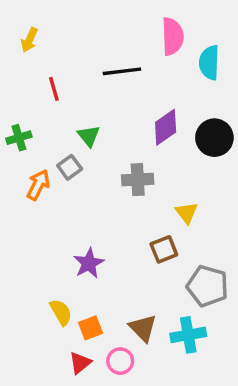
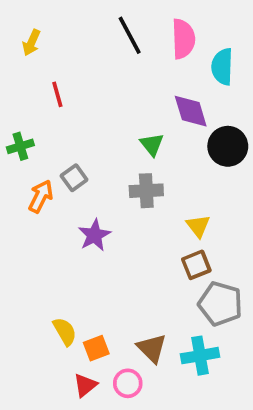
black line: (122, 71) -> (130, 35), moved, turned 69
purple diamond: (166, 127) -> (191, 111), moved, turned -72
green triangle: (89, 136) -> (152, 144), moved
brown square: (164, 249) -> (196, 265), moved
purple star: (89, 263) -> (94, 235), moved

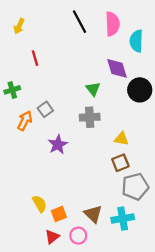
yellow triangle: (198, 226) -> (122, 139), turned -42
gray pentagon: (220, 304) -> (135, 187), turned -30

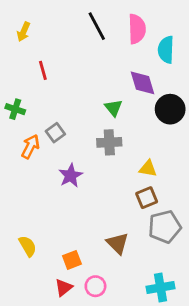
green cross: (12, 90) -> (15, 109), turned 35
yellow semicircle: (40, 204) -> (28, 246), moved
brown triangle: (93, 214) -> (118, 243), moved
cyan cross: (123, 219) -> (160, 288), moved

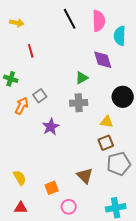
yellow arrow: (24, 32) -> (17, 23), turned -104
green triangle: (113, 108) -> (82, 78), turned 40
black circle: (170, 109) -> (123, 97), moved
red triangle: (64, 288) -> (21, 208), moved, turned 40

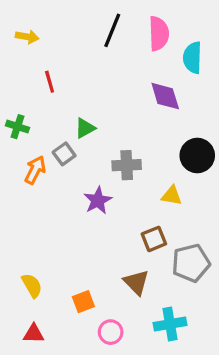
black line: (70, 19) -> (112, 30), turned 50
green triangle: (82, 78) -> (85, 128), moved
purple star: (51, 127) -> (98, 200), moved
brown square: (106, 143) -> (154, 239), moved
cyan cross: (116, 208) -> (170, 324), moved

